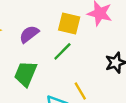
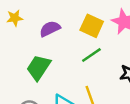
green line: (62, 51) -> (91, 55), moved

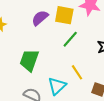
purple semicircle: (50, 29) -> (40, 18), moved

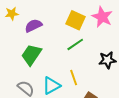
purple semicircle: (40, 18) -> (33, 26), moved

